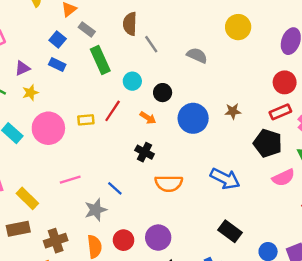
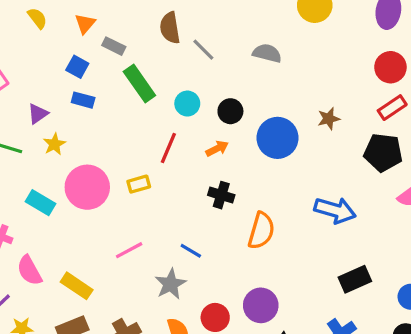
orange arrow: (148, 118) -> (217, 149), turned -49
yellow rectangle: (86, 120) -> (139, 184), moved
orange semicircle: (169, 183) -> (261, 231), turned -64
black rectangle: (230, 231) -> (355, 279), turned -50

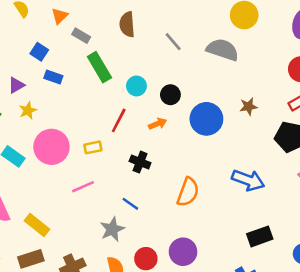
gray line: (203, 50) -> (173, 42), moved
gray semicircle: (267, 53) -> (223, 50), moved, size x1.4
blue square: (77, 67) -> (39, 52), moved
black cross: (221, 195) -> (140, 162), moved
pink line: (129, 250) -> (83, 187), moved

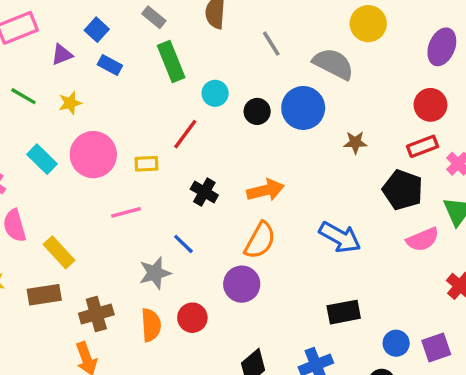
purple triangle: (16, 85) -> (62, 55), moved
blue circle: (206, 119) -> (303, 108), moved
orange arrow: (158, 124) -> (265, 190), moved, size x1.5
purple circle: (183, 252) -> (242, 284), moved

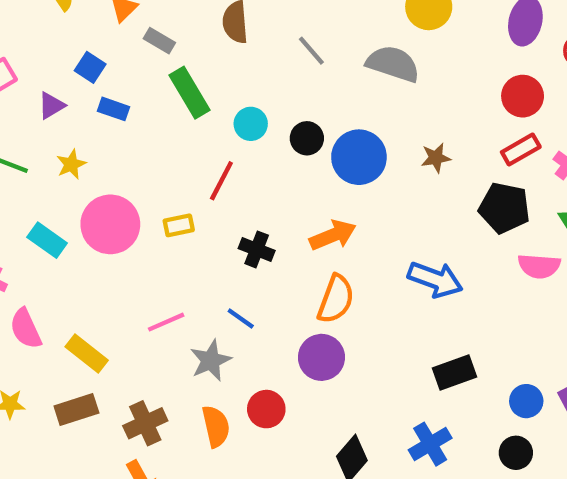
blue circle: (303, 108) -> (359, 157), moved
pink line: (126, 212) -> (166, 322), moved
pink semicircle: (423, 239) -> (539, 266), turned 36

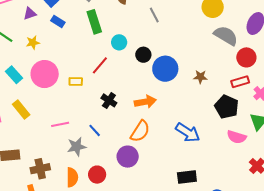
gray semicircle: (393, 64) -> (226, 36), moved
yellow rectangle: (87, 354) -> (21, 110), moved

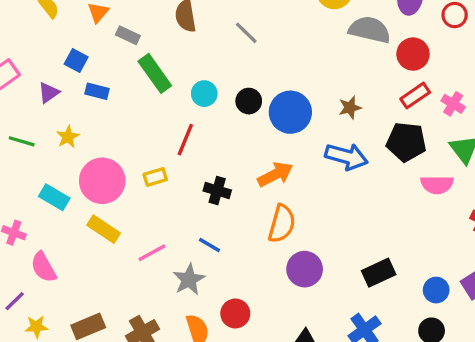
yellow rectangle: (21, 110) -> (104, 229), moved
blue arrow: (188, 132) -> (346, 157), moved
purple circle: (128, 157) -> (305, 269), moved

